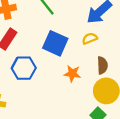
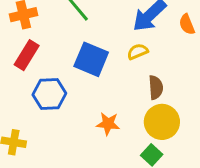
orange star: (72, 74) -> (108, 124), moved

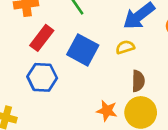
red rectangle: (27, 55) -> (42, 38), moved
orange star: (108, 124) -> (107, 111), moved

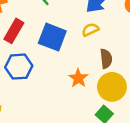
orange star: (107, 111) -> (78, 78), moved, turned 30

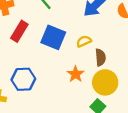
yellow semicircle: (90, 30) -> (84, 41), moved
blue hexagon: (19, 67) -> (23, 79), moved

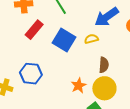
yellow semicircle: (84, 41) -> (91, 39), moved
orange star: (76, 74) -> (79, 86), moved

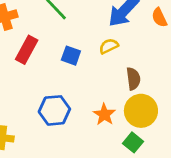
blue square: (64, 40) -> (71, 56), size x0.6
blue hexagon: (31, 74) -> (54, 110), moved

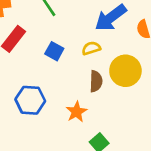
brown semicircle: (133, 79) -> (96, 81), moved
yellow circle: (141, 111) -> (125, 71), moved

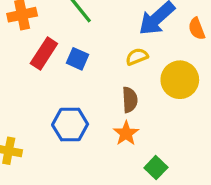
blue square: (54, 51) -> (77, 59), moved
brown semicircle: (96, 81) -> (130, 100), moved

